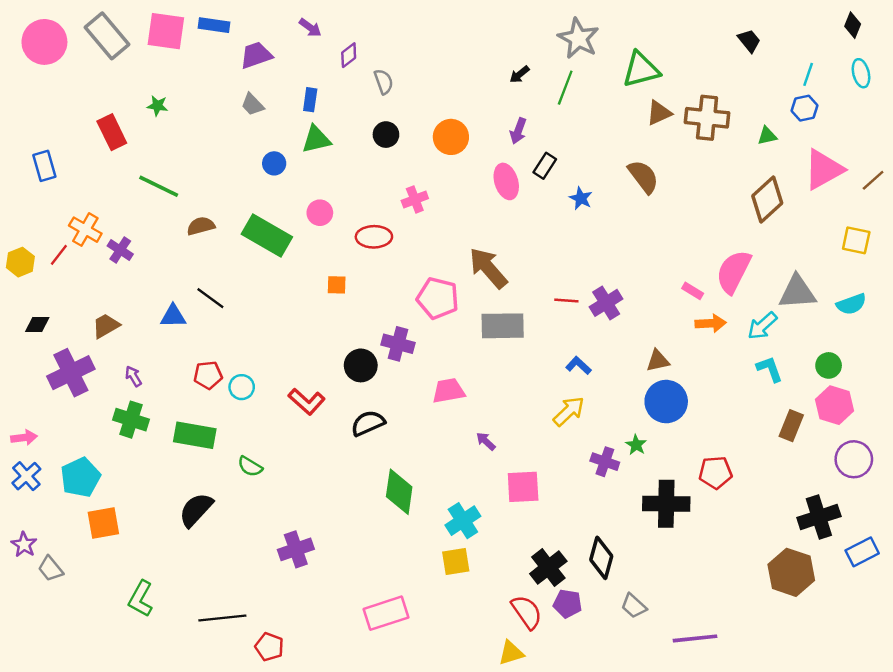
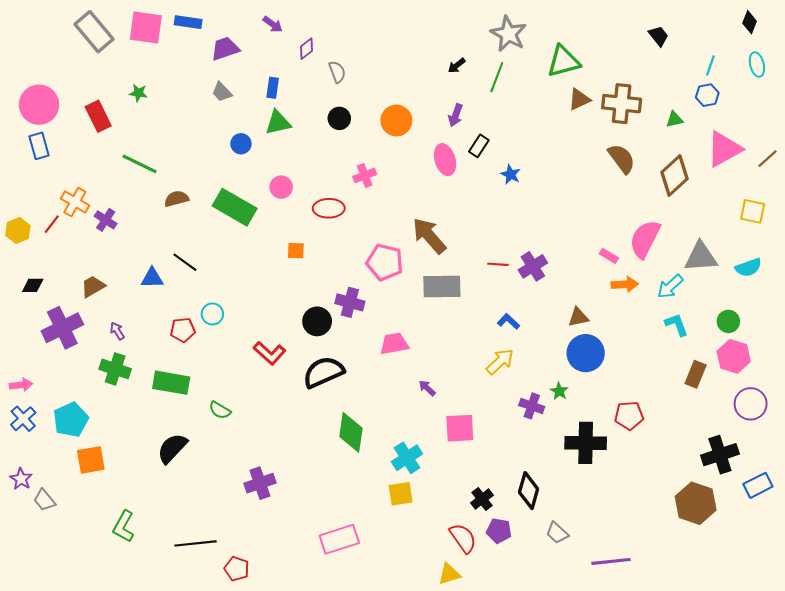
pink circle: (44, 42) -> (39, 105), moved
brown semicircle: (643, 177) -> (622, 159), moved
cyan circle: (242, 387) -> (212, 314), moved
black semicircle: (368, 423) -> (323, 372), size x1.4
black cross: (548, 567) -> (482, 499), size x0.7

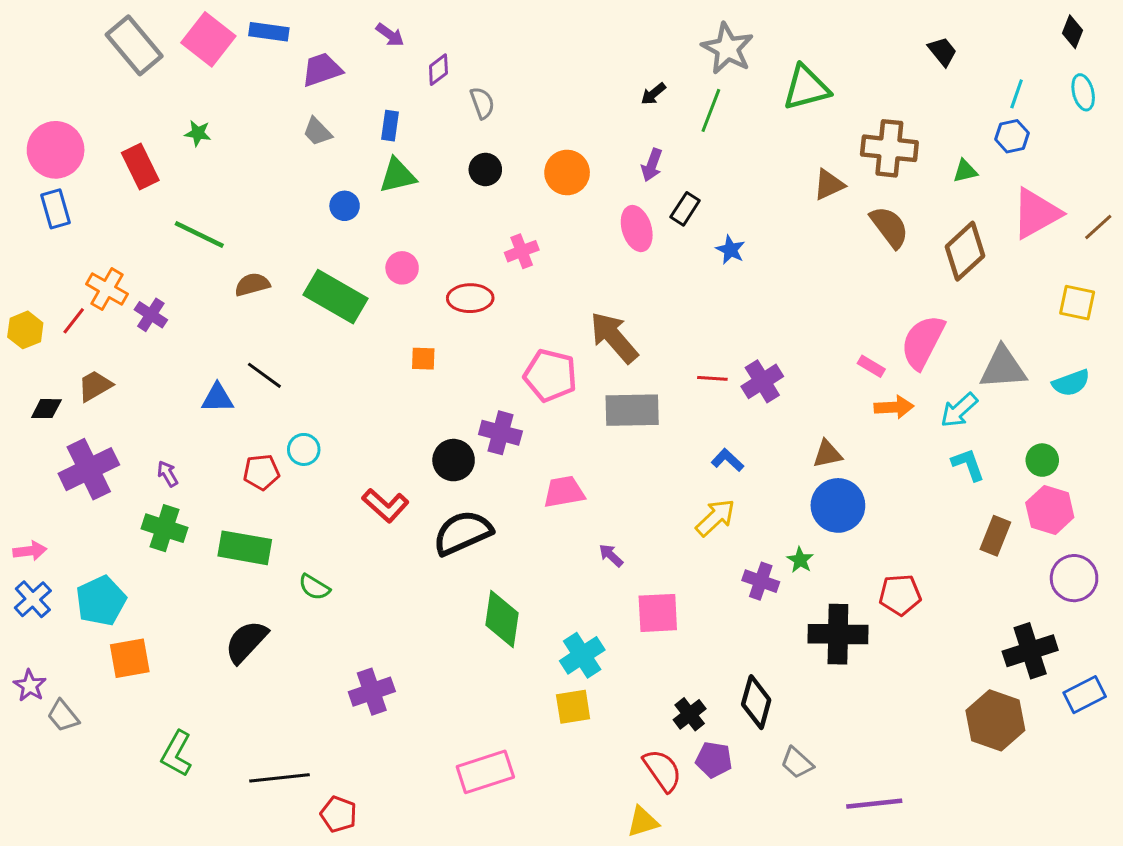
pink square: (146, 27) -> (208, 39), turned 30
brown triangle: (579, 99) -> (829, 185), moved
brown trapezoid: (93, 287) -> (95, 386), moved

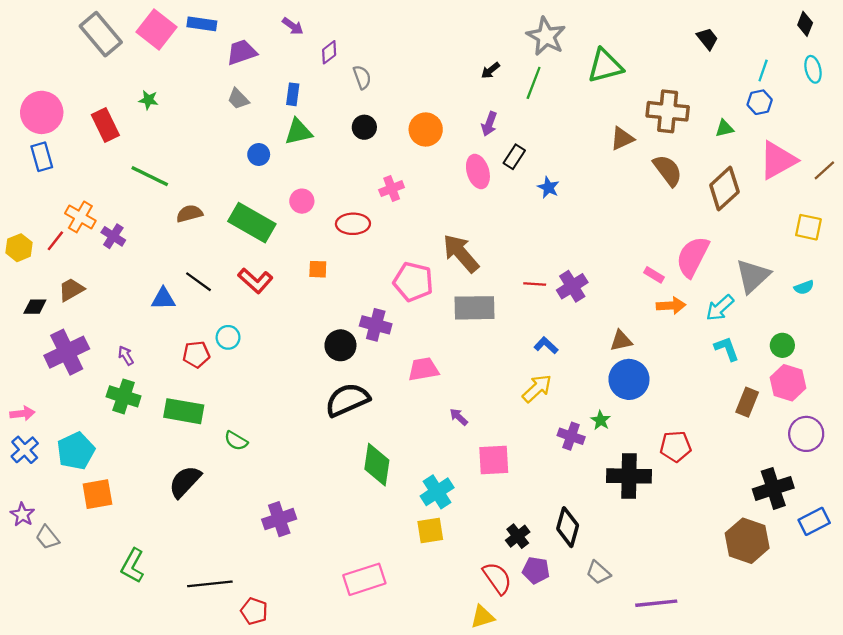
gray triangle: (1003, 368) -> (753, 276), turned -39
cyan semicircle: (1071, 383) -> (804, 287), size x0.7
red L-shape: (385, 505) -> (255, 281), moved

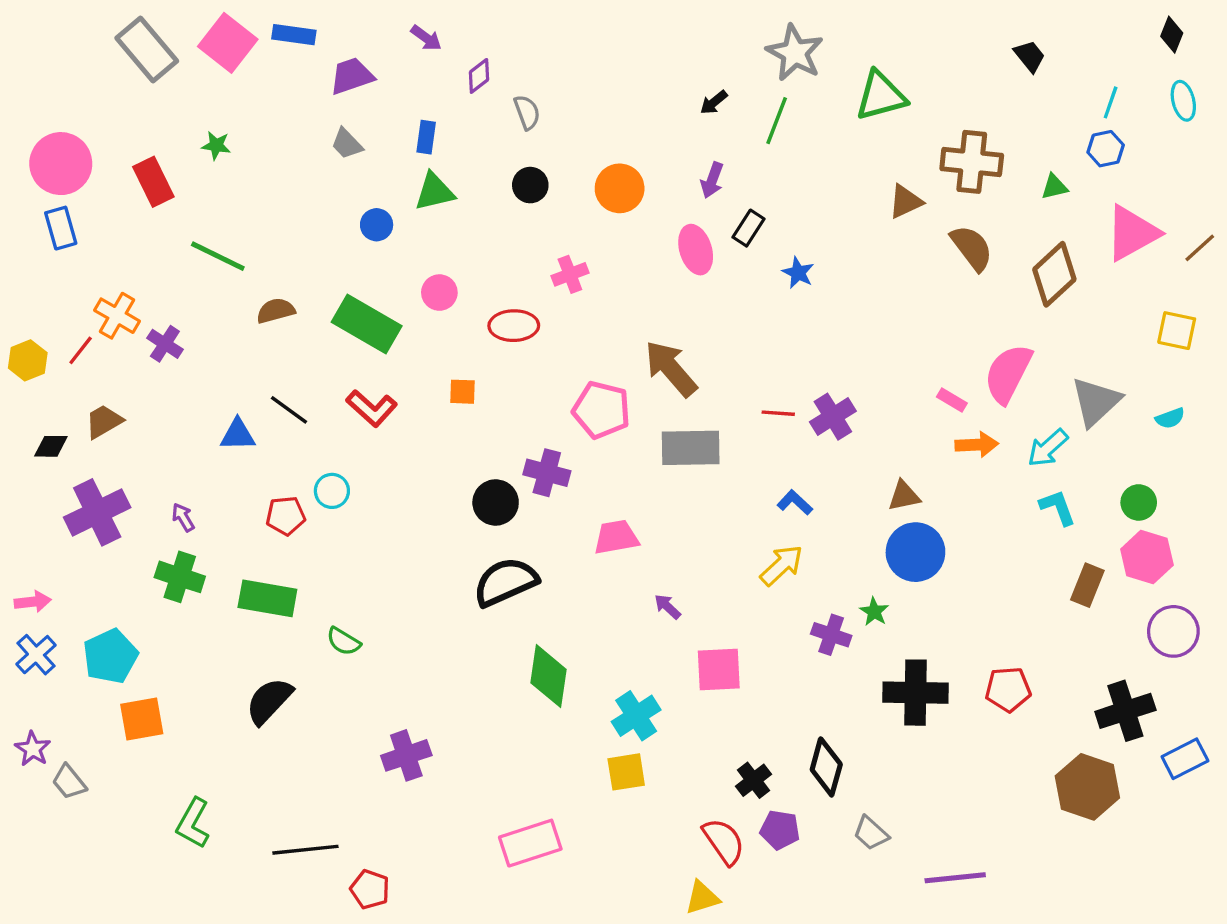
red pentagon: (676, 446) -> (1008, 689), moved

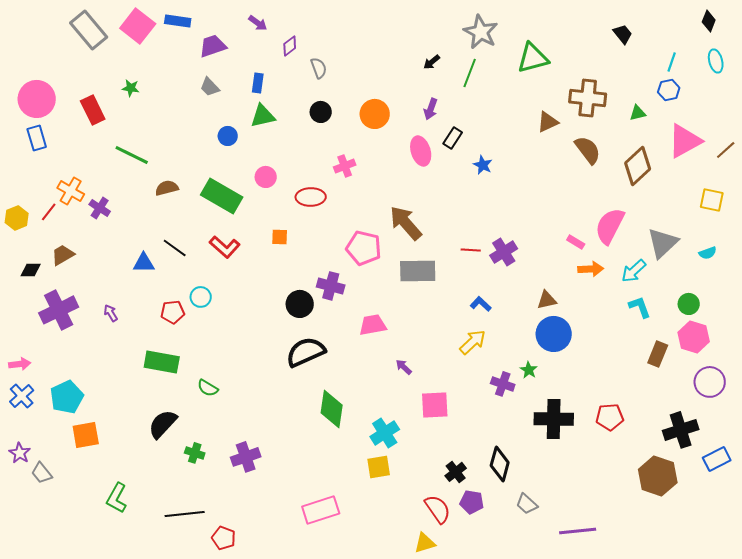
green cross: (180, 577) -> (195, 453), moved, size x0.7

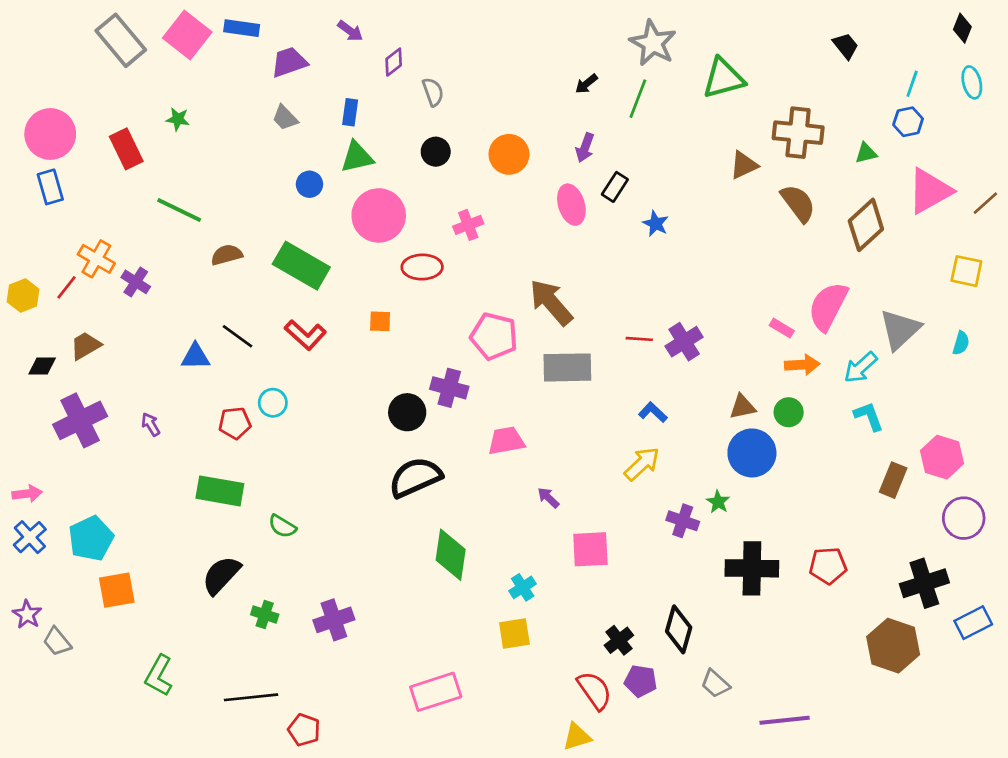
pink circle: (266, 177) -> (379, 215), moved, size x1.8
cyan semicircle: (708, 253) -> (961, 343), turned -54
green circle: (689, 304) -> (789, 412), moved
cyan cross: (385, 433) -> (523, 587), size x0.7

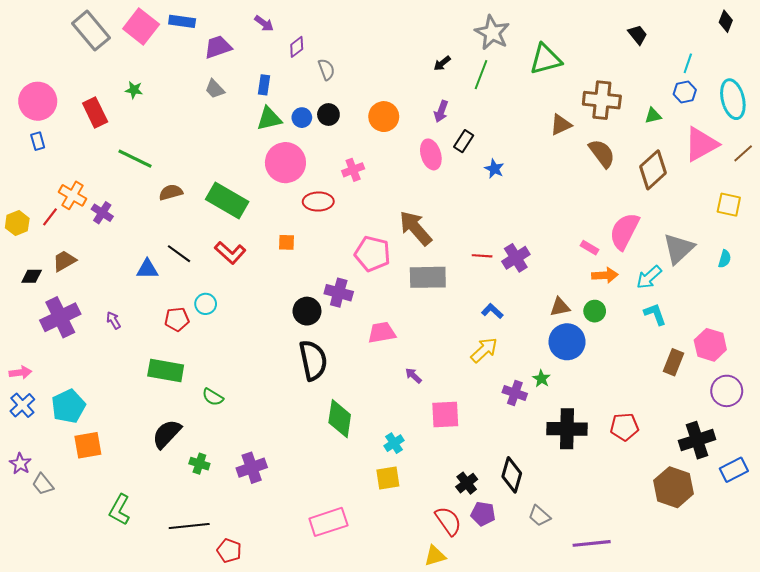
cyan ellipse: (972, 82) -> (733, 99), moved, size x1.6
blue circle: (309, 184) -> (302, 118), moved
blue rectangle: (50, 187) -> (38, 141), size x0.7
black semicircle: (415, 477) -> (313, 360), turned 102

